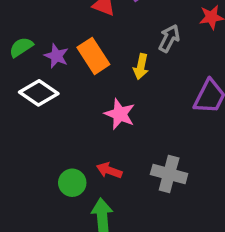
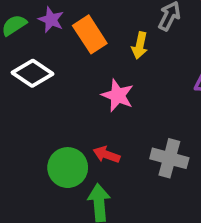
purple star: (56, 56) -> (51, 20), moved
green circle: (72, 183) -> (68, 168), size x1.4

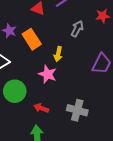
yellow arrow: (140, 46) -> (58, 54), moved
green circle: (68, 168) -> (15, 91), moved

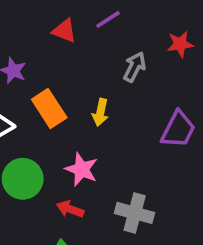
orange rectangle: (32, 39) -> (49, 109), moved
pink star: (48, 74) -> (81, 169), moved

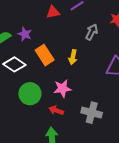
red triangle: (64, 31) -> (53, 12), turned -32
pink star: (81, 169) -> (62, 88), turned -30

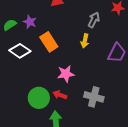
yellow arrow: (73, 57) -> (85, 41), moved
green circle: (30, 94) -> (39, 98), moved

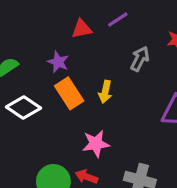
purple star: (30, 22) -> (58, 62), moved
yellow arrow: (85, 41) -> (105, 92), moved

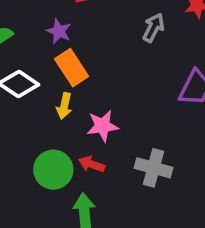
yellow arrow: (105, 92) -> (64, 106), moved

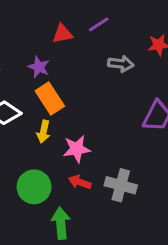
gray arrow: (153, 28) -> (121, 64), turned 70
red arrow: (92, 164) -> (80, 182), moved

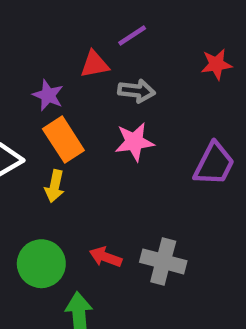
red triangle: (62, 34) -> (95, 64), moved
gray arrow: (121, 64) -> (137, 91), moved
pink star: (77, 149) -> (134, 142), moved

